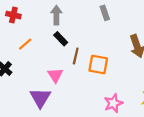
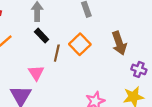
orange square: (98, 64) -> (80, 44), moved, turned 36

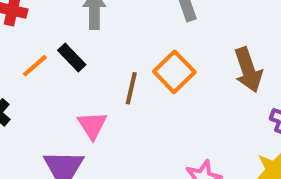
black rectangle: (42, 36) -> (72, 57), moved

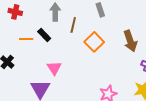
orange line: (35, 66) -> (26, 39), turned 40
brown line: (131, 88) -> (73, 25), moved

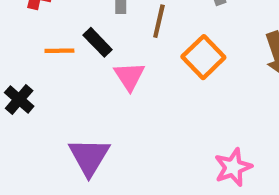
pink triangle: (54, 68) -> (129, 76), moved

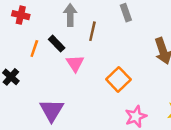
orange line: (59, 51) -> (34, 48), turned -70
orange square: (203, 57) -> (118, 79), moved

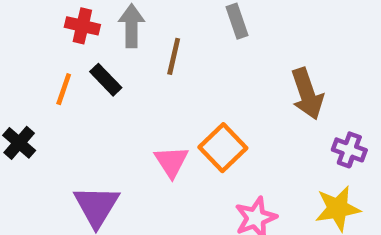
red cross: (21, 15) -> (82, 26), moved
pink triangle: (75, 63) -> (171, 162), moved

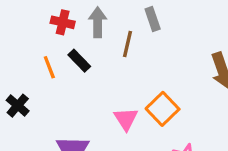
gray rectangle: (237, 21) -> (153, 19), moved
orange line: (64, 89) -> (49, 67), turned -40

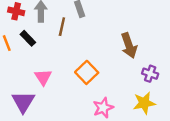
pink triangle: (126, 119) -> (43, 77), moved

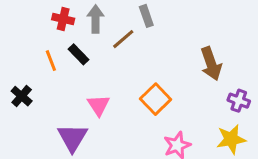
brown line: (62, 27) -> (123, 39), turned 36

